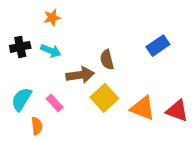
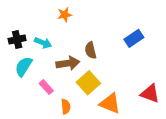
orange star: (52, 18) -> (65, 15), moved
cyan semicircle: (21, 99) -> (24, 67), moved
orange triangle: (143, 108) -> (110, 103), moved
orange semicircle: (37, 126) -> (66, 107), moved

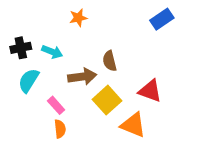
blue rectangle: (134, 38) -> (162, 19), moved
red triangle: (150, 94) -> (150, 91), moved
orange semicircle: (66, 107) -> (60, 129), moved

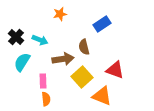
blue rectangle: (162, 19) -> (102, 24), moved
black cross: (21, 48) -> (16, 37), turned -35
pink rectangle: (56, 105) -> (43, 81), turned 40

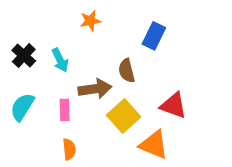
blue rectangle: (102, 24) -> (154, 36), turned -30
cyan arrow: (40, 40) -> (60, 60), turned 42
cyan semicircle: (22, 62) -> (22, 107), moved
pink rectangle: (43, 81) -> (65, 110), moved

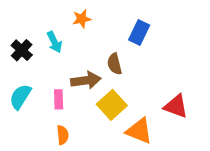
cyan arrow: (60, 60) -> (54, 42), moved
red triangle: (173, 105) -> (176, 106), moved

